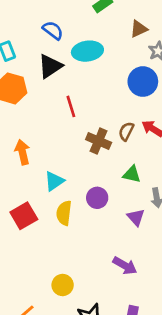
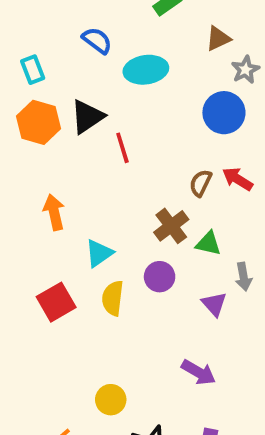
black triangle: (50, 66) -> (87, 117), moved
brown cross: (99, 141) -> (171, 226), moved, turned 30

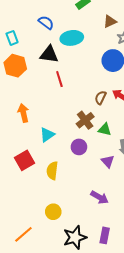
black triangle: (87, 117) -> (49, 54), moved, turned 42
yellow semicircle: (113, 298) -> (52, 171), moved

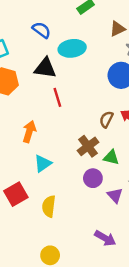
orange arrow: (23, 113) -> (29, 132), moved, turned 30
purple circle: (79, 147) -> (93, 178), moved

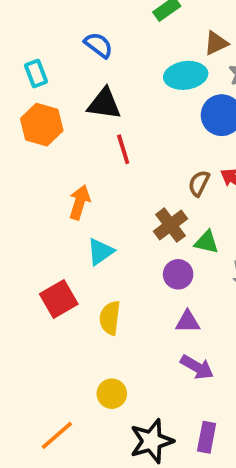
cyan ellipse: (72, 48) -> (186, 75), moved
purple triangle: (115, 195) -> (188, 322), moved, turned -49

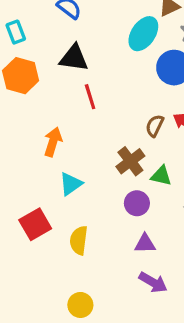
cyan ellipse: (186, 75) -> (143, 34), turned -48

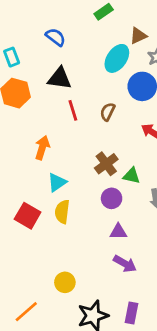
brown semicircle: (155, 126) -> (108, 112), moved
red square: (35, 224) -> (28, 216), turned -30
yellow semicircle: (79, 240) -> (62, 212), moved

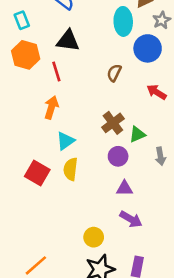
cyan ellipse: (117, 58) -> (123, 21), turned -36
red line: (73, 110) -> (56, 72), moved
green triangle: (132, 176) -> (137, 134), turned -36
yellow circle: (65, 282) -> (94, 237), moved

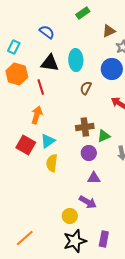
cyan rectangle: (22, 20) -> (14, 47), turned 48
cyan ellipse: (123, 21) -> (76, 60), moved
brown cross: (113, 123) -> (85, 127), turned 30
red square: (37, 173) -> (26, 145), moved
purple arrow: (131, 219) -> (88, 202), moved

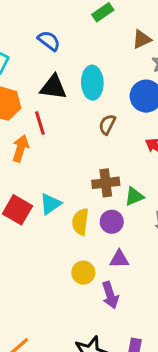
orange arrow: (37, 115) -> (20, 148), moved
yellow semicircle: (52, 163) -> (80, 222), moved
purple arrow: (88, 202) -> (110, 295), turned 42
yellow circle: (70, 216) -> (83, 273), moved

